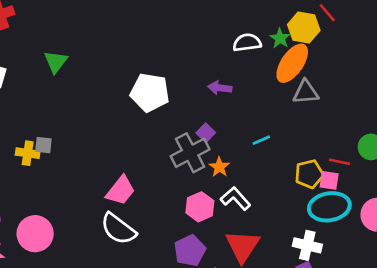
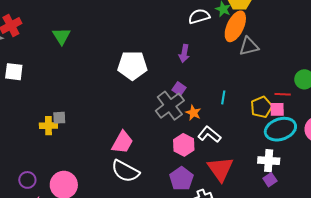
green triangle: (56, 62) -> (61, 36), moved
purple arrow: (220, 88) -> (184, 53), turned -78
cyan line: (261, 140) -> (223, 97), moved, turned -48

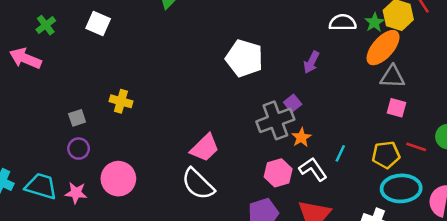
cyan line: (223, 97) -> (340, 153), moved
pink square: (277, 109) -> (396, 108), moved
gray square: (59, 118) -> (77, 118), moved, turned -32
purple circle: (27, 180) -> (79, 149), moved

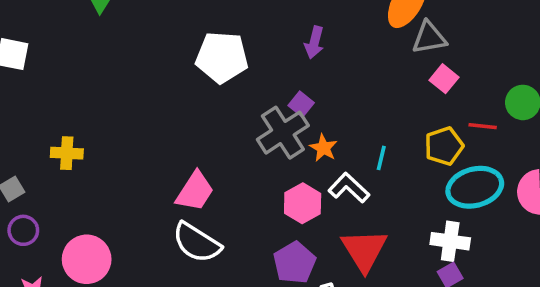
pink square: (396, 108) -> (444, 79), turned 36

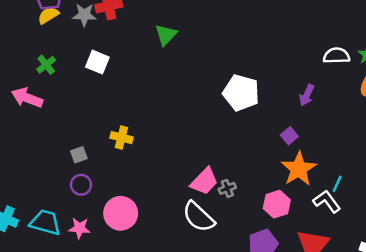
gray cross: (283, 133) -> (227, 188), moved, size x0.5
orange star: (323, 148) -> (299, 169), size x1.8
white L-shape: (349, 188) -> (327, 201), moved

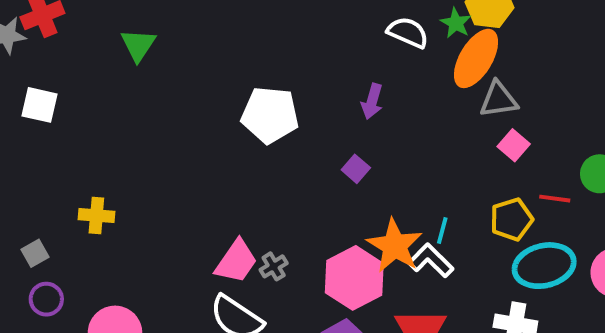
white semicircle: (337, 56) -> (408, 32), turned 35
orange star: (299, 169) -> (395, 246), moved
pink hexagon: (277, 204) -> (354, 278), size x1.4

